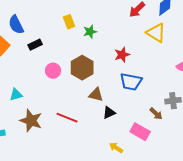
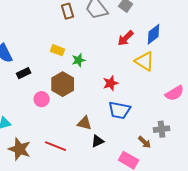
yellow rectangle: (69, 22) -> (58, 50), turned -48
brown hexagon: (82, 68) -> (63, 84), moved

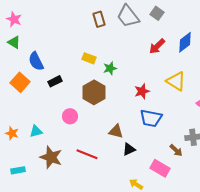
yellow triangle: (145, 61) -> (176, 81), moved
pink circle: (42, 99) -> (70, 116), moved

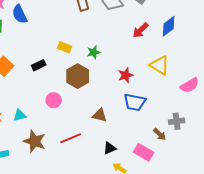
yellow rectangle: (89, 58) -> (65, 47), moved
blue semicircle: (36, 61) -> (20, 14), moved
black triangle: (129, 149) -> (110, 148), moved
red line: (87, 154) -> (71, 138), turned -45

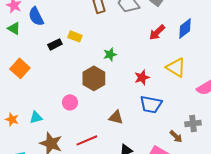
yellow rectangle: (65, 47) -> (75, 36), moved
black rectangle: (39, 65) -> (55, 44), moved

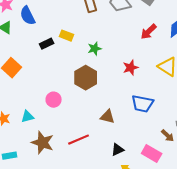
green star: (110, 54) -> (95, 49), moved
red star: (142, 77) -> (131, 68), moved
pink circle: (70, 102) -> (54, 100), moved

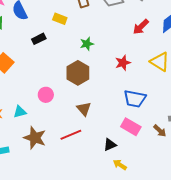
yellow rectangle: (67, 36) -> (60, 19), moved
brown triangle: (108, 117) -> (84, 109), moved, turned 35
pink rectangle: (152, 154) -> (131, 127), moved

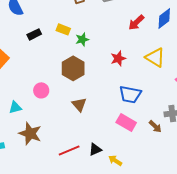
yellow rectangle: (60, 19) -> (63, 29), moved
red line: (71, 135) -> (69, 150), moved
black triangle: (110, 145) -> (95, 149), moved

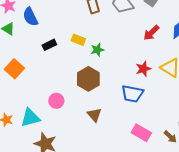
red star: (118, 58) -> (143, 69), moved
blue trapezoid: (130, 94) -> (132, 94), moved
cyan triangle: (15, 107) -> (30, 118), size x1.5

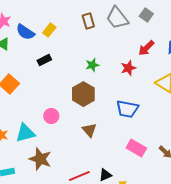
blue semicircle: (30, 17) -> (25, 32), turned -30
yellow rectangle: (78, 40) -> (49, 30), moved, turned -72
red star: (143, 69) -> (128, 68), moved

